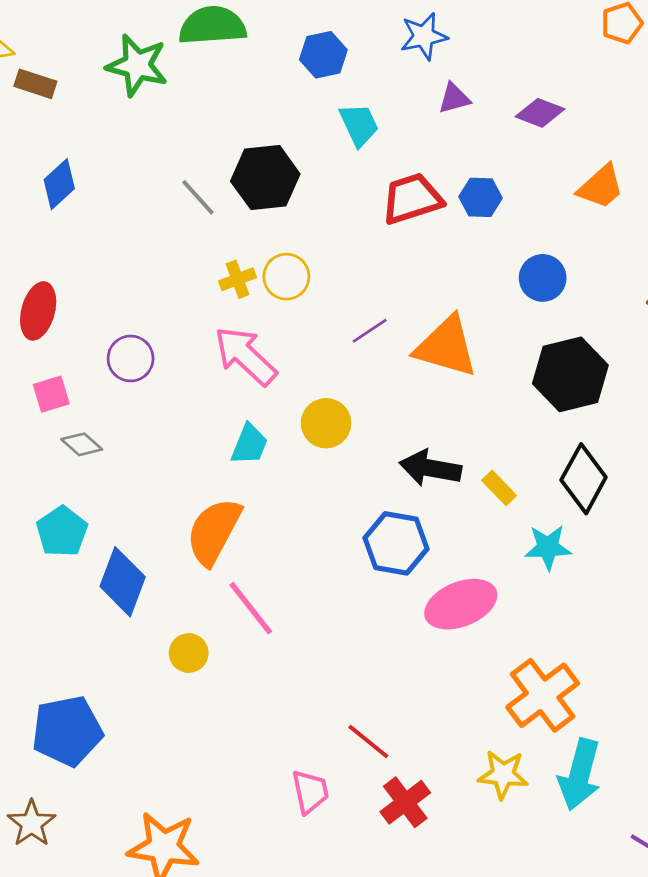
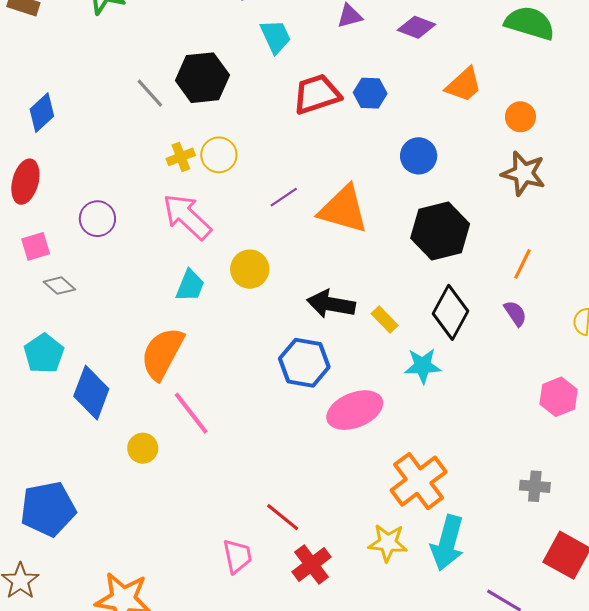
blue diamond: (59, 184) -> (42, 113), moved

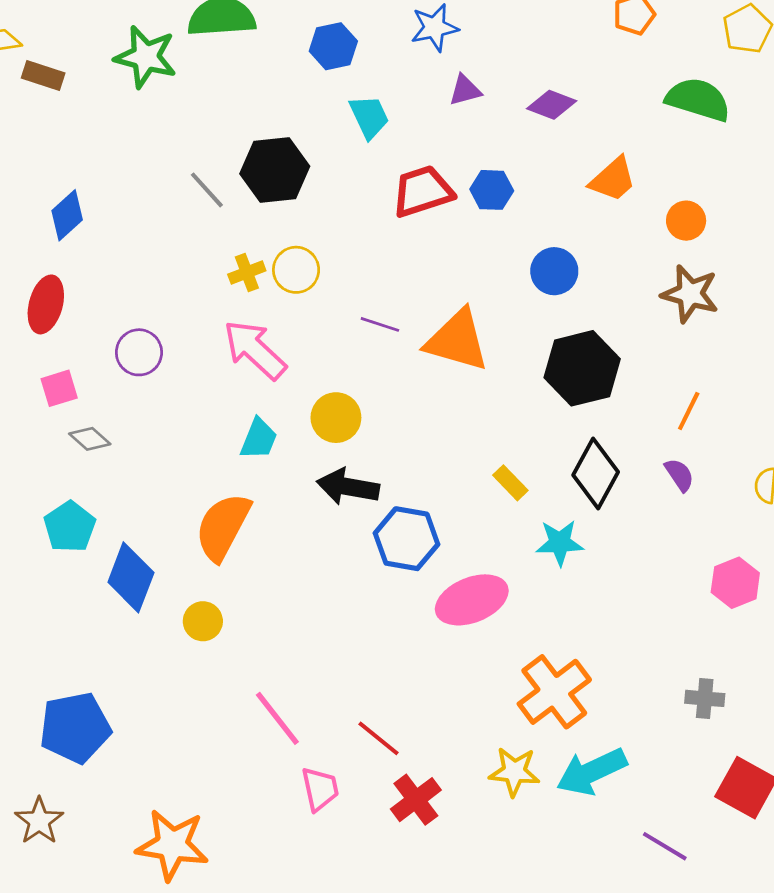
purple line: (284, 197) -> (380, 324), turned 52
black arrow: (331, 304) -> (348, 487), moved
pink line: (191, 413) -> (277, 718), moved
yellow circle: (143, 448) -> (203, 621), moved
cyan arrow: (447, 543) -> (592, 772), turned 50

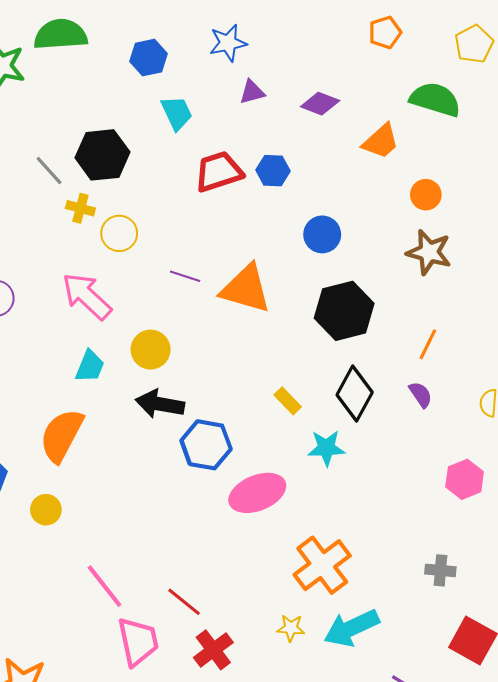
orange trapezoid: (613, 179) -> (381, 141), moved
yellow cross: (247, 272) -> (80, 208), moved, turned 36
yellow star: (514, 772) -> (291, 628), size x0.7
pink trapezoid: (320, 789) -> (138, 642), size x1.4

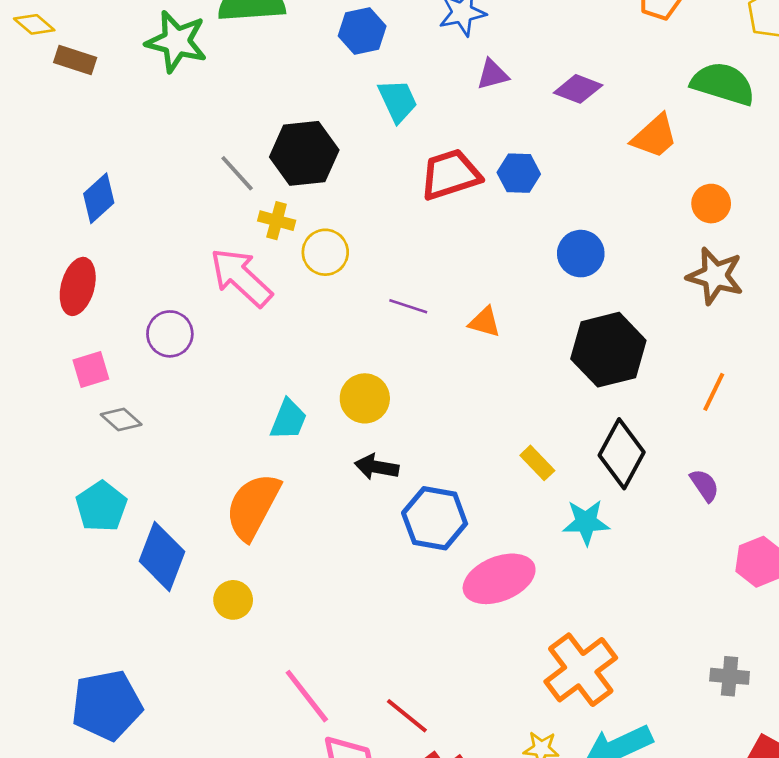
orange triangle: (246, 289) -> (485, 322), size x0.5
pink arrow: (87, 296) -> (241, 277), moved
purple semicircle: (421, 395) -> (705, 485), moved
black arrow: (160, 404) -> (377, 467), size x0.7

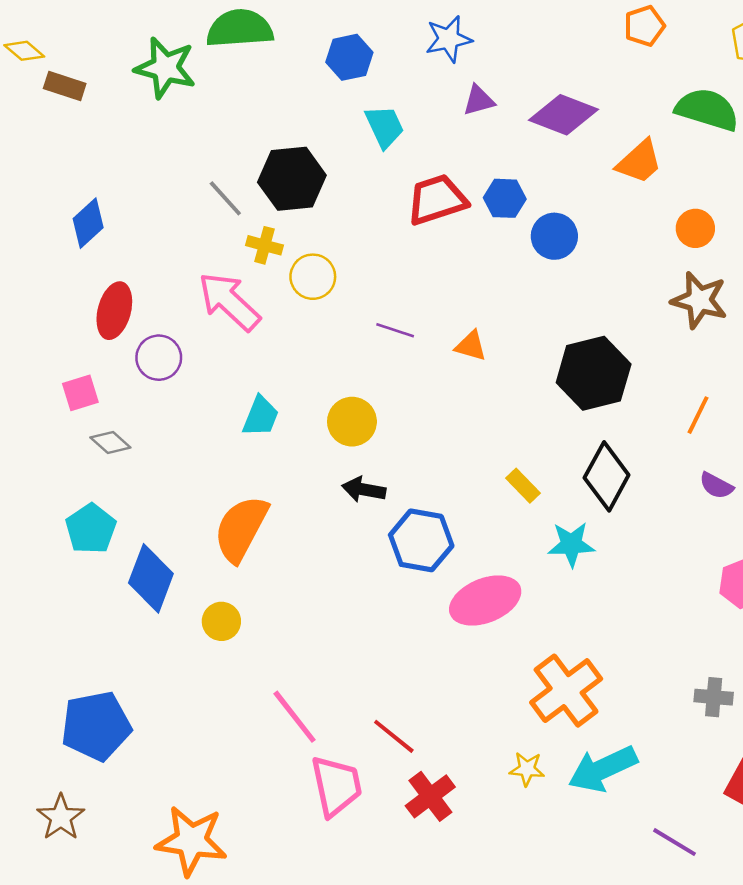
purple diamond: (578, 89) -> (564, 115), size x1.4
blue circle: (581, 254) -> (554, 236), moved
red ellipse: (78, 286) -> (114, 311), moved
cyan trapezoid: (288, 419) -> (261, 416), moved
purple semicircle: (705, 485) -> (716, 486), moved, turned 152

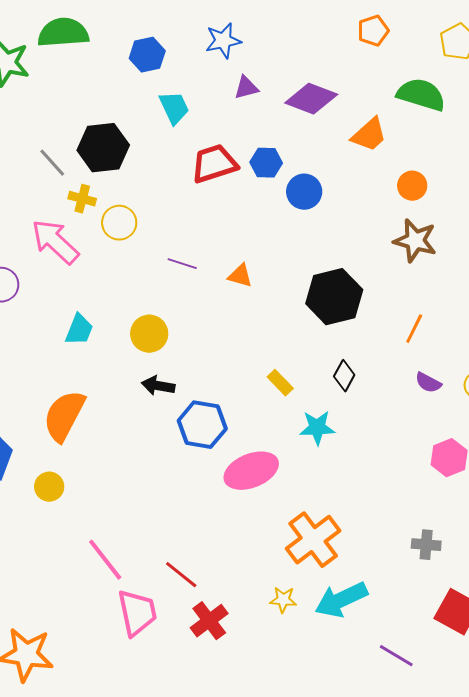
black diamond: (607, 476) -> (344, 376), size x0.6

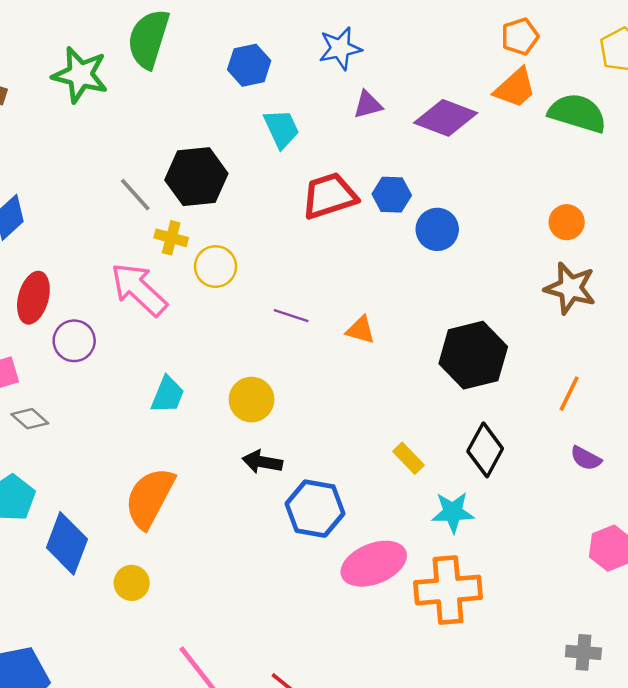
green semicircle: (63, 33) -> (148, 39), turned -69
orange trapezoid: (369, 135) -> (515, 88), moved
black diamond: (344, 376) -> (485, 450), size x1.4
orange cross: (313, 540) -> (448, 590), moved, turned 32

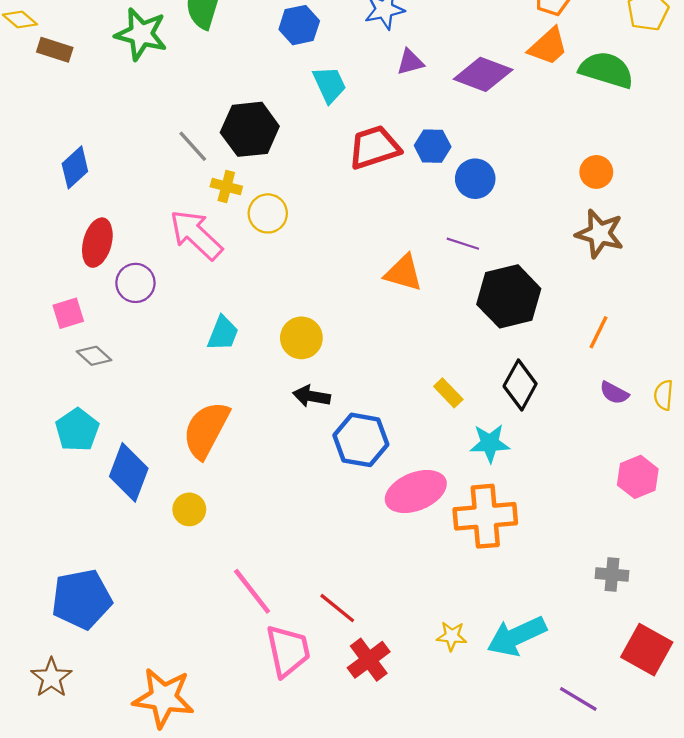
purple line: (291, 316) -> (463, 244), moved
orange triangle: (361, 330) -> (403, 273), size x1.4

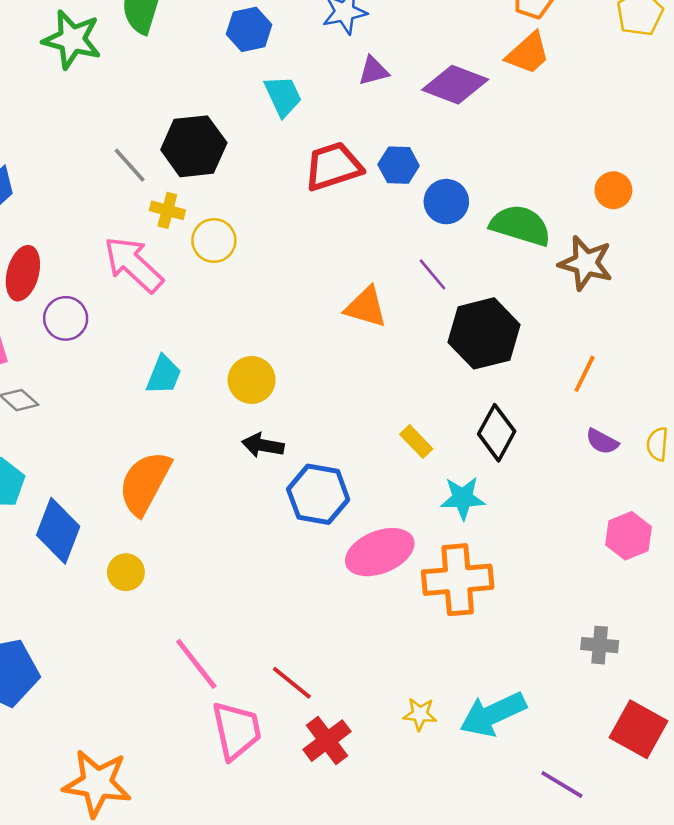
green semicircle: (606, 70) -> (520, 225), moved
orange circle: (596, 172) -> (613, 190), moved
purple line: (463, 244) -> (432, 274), turned 32

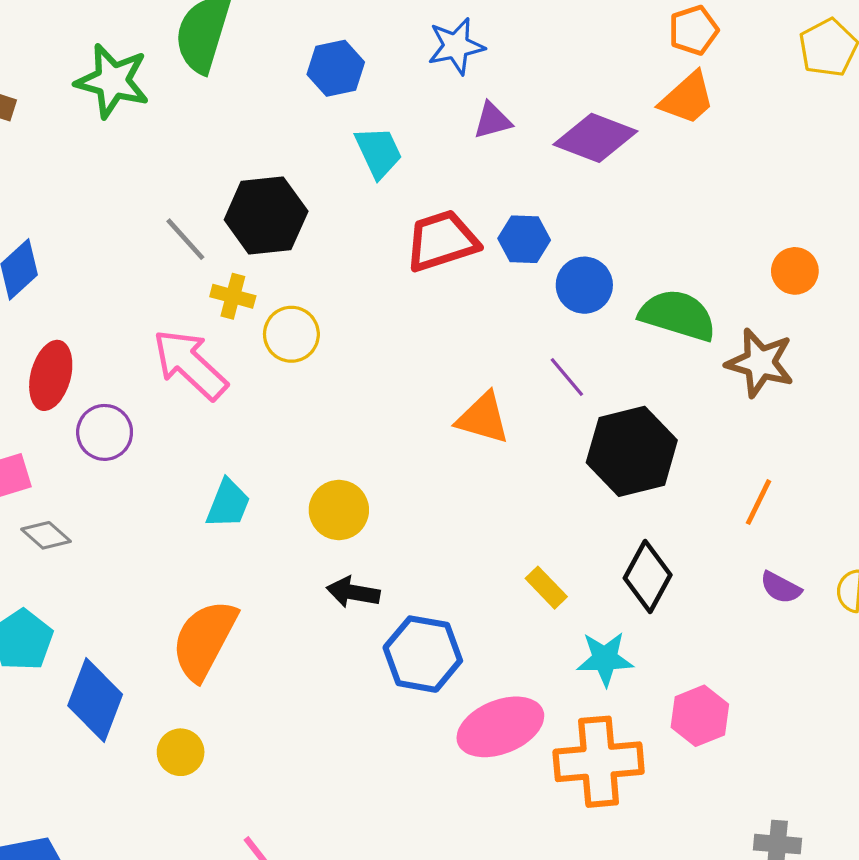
pink hexagon: (628, 536) -> (700, 716), moved

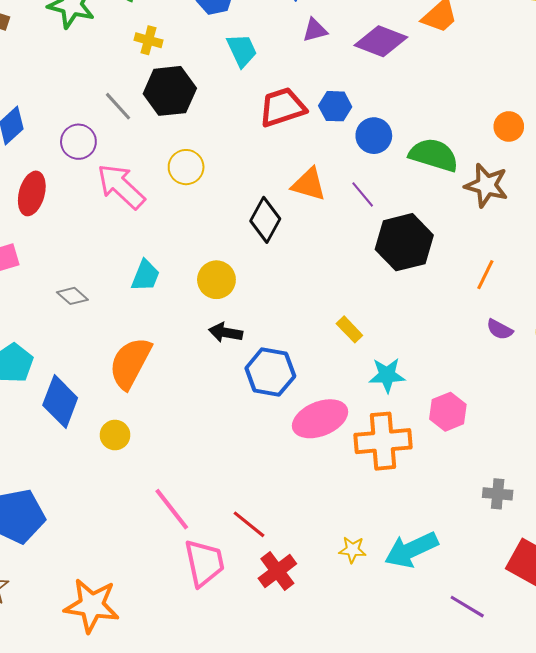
yellow cross: (233, 296) -> (148, 40), moved
orange triangle: (483, 418) -> (309, 184), moved
purple circle: (105, 432) -> (78, 142), moved
gray diamond: (46, 535) -> (72, 296), moved
black diamond: (648, 576) -> (265, 220), moved

